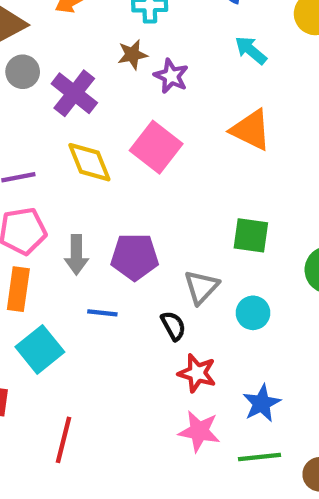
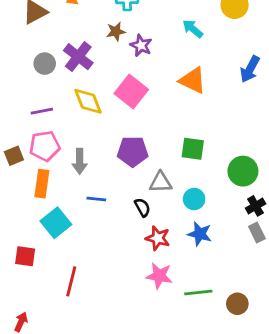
gray circle: (23, 72) -> (45, 64), moved
purple pentagon: (135, 257) -> (133, 152), moved
gray triangle: (201, 287) -> (161, 182), turned 45
blue star: (262, 403) -> (200, 234), moved, turned -30

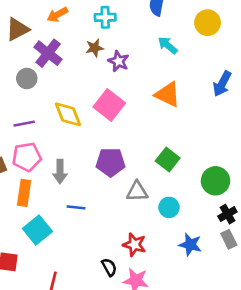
purple cross: (78, 57) -> (48, 53), moved
green square: (193, 149) -> (168, 160), turned 30
black semicircle: (142, 207) -> (109, 267), moved
blue star: (200, 234) -> (190, 245), moved

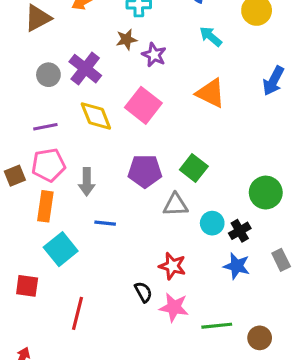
purple cross: (48, 53) -> (85, 69), moved
green square: (168, 160) -> (194, 168), moved
black cross: (227, 214) -> (240, 231), moved

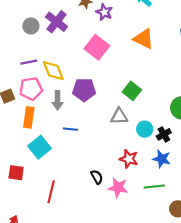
yellow diamond: (96, 116) -> (53, 71), moved
purple pentagon: (145, 171) -> (84, 90), moved
red star: (172, 266) -> (129, 159), moved
green line: (217, 326) -> (154, 187), moved

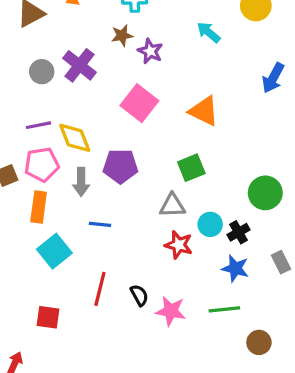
orange triangle: (144, 39) -> (204, 111), moved
green square: (132, 91) -> (191, 168), turned 30
red star: (129, 159) -> (179, 245), moved
red square: (16, 173) -> (48, 317), moved
red line: (51, 192) -> (100, 289), moved

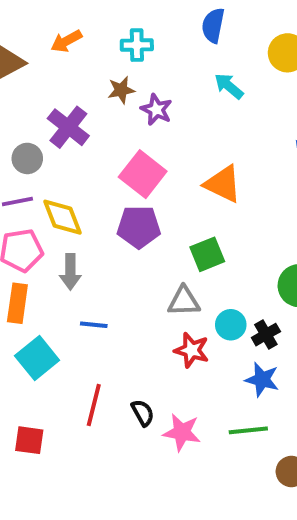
gray circle: (42, 72) -> (27, 158), moved
purple pentagon: (120, 166) -> (139, 227), moved

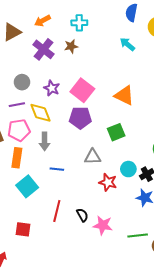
blue semicircle: (213, 25) -> (131, 13), moved
purple star: (156, 110) -> (52, 88), moved
purple cross: (68, 127) -> (43, 49), moved
gray triangle: (184, 301) -> (93, 157), moved
green line: (248, 430) -> (138, 236), moved

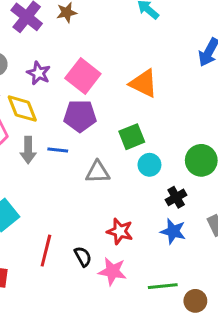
blue line: (57, 169) -> (58, 150), moved
cyan circle: (128, 169) -> (149, 165), moved
red star: (108, 182) -> (120, 231), moved

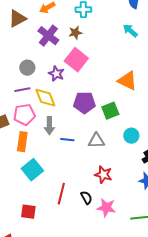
pink square: (83, 76) -> (76, 60), moved
green square: (132, 137) -> (110, 111), moved
blue line: (58, 150) -> (67, 140), moved
red star: (120, 231) -> (103, 175), moved

